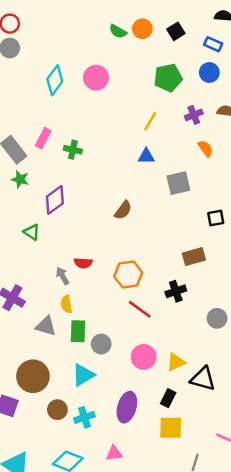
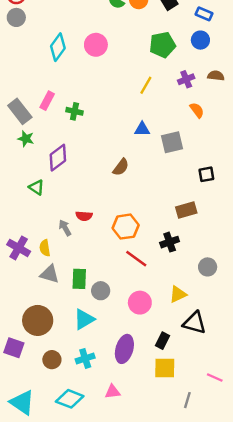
blue triangle: (146, 156) -> (142, 129), moved
yellow semicircle: (66, 304) -> (45, 248), moved
yellow triangle: (176, 362) -> (178, 294), moved
brown circle: (57, 410) -> (52, 360), moved

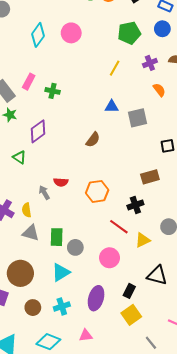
red line: (136, 259) -> (119, 227), moved
yellow triangle: (178, 294) -> (143, 240), moved
yellow square: (165, 368) -> (131, 315), turned -36
gray line: (187, 400) -> (151, 343), turned -56

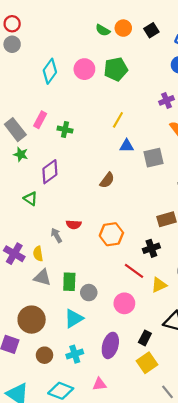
green pentagon: (129, 33) -> (116, 69), moved
yellow line: (115, 68) -> (118, 120), moved

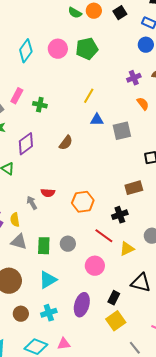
brown semicircle: (107, 180) -> (66, 143), moved
gray circle: (89, 293) -> (68, 244), moved
pink triangle: (100, 384) -> (64, 344), moved

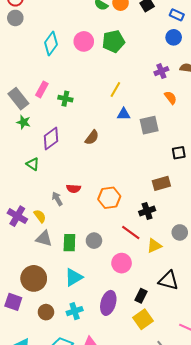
yellow semicircle: (15, 220) -> (40, 216), turned 152

